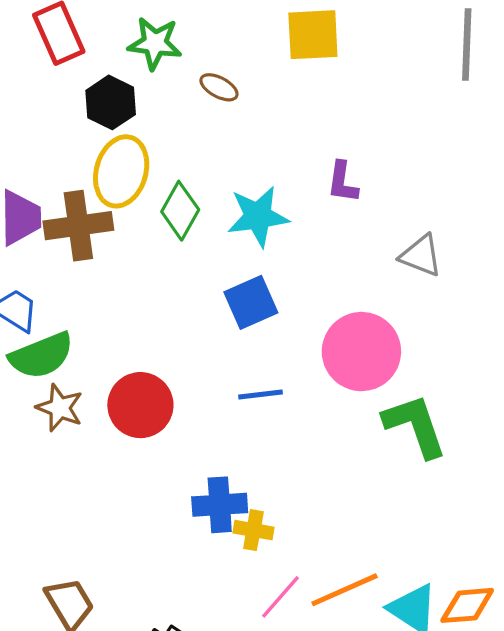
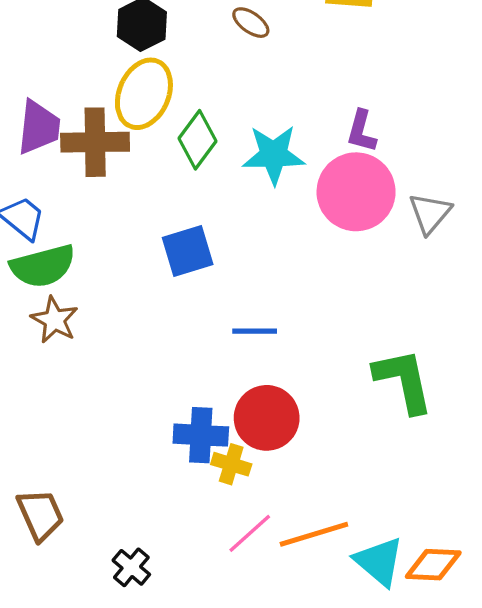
gray triangle: (421, 256) -> (430, 213), turned 42
blue square: (251, 302) -> (188, 251), moved
pink circle: (361, 352) -> (356, 192), moved
red circle: (140, 405) -> (267, 418), moved

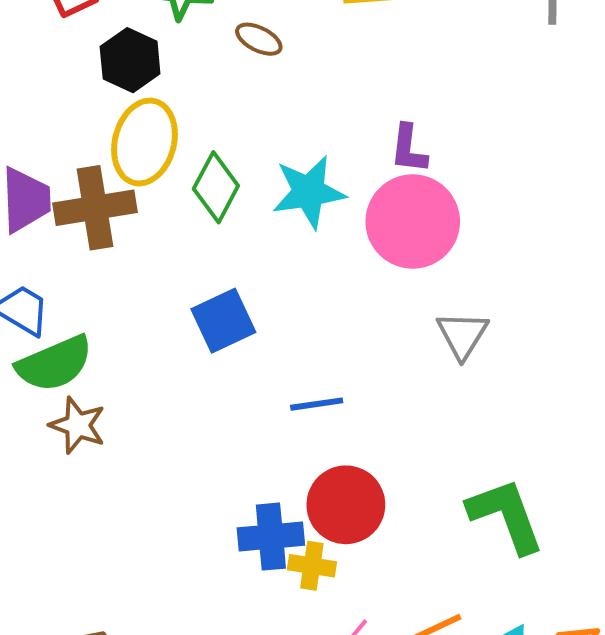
gray triangle: (430, 213) -> (462, 335), moved
green L-shape: (403, 381) -> (506, 516), moved

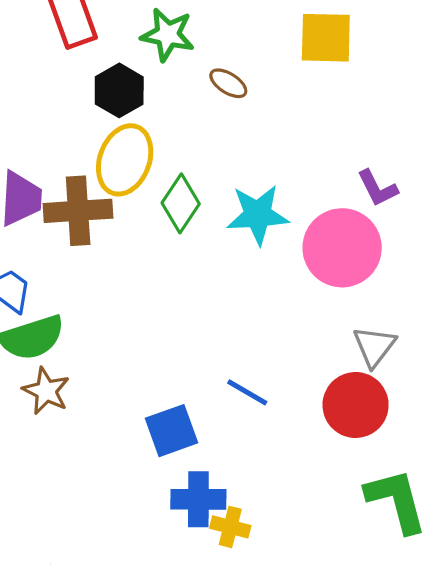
purple L-shape: (409, 149) -> (377, 188), moved, turned -39
blue square: (223, 321) -> (171, 431), moved
blue line: (317, 404) -> (247, 392), turned 33
red circle: (346, 505) -> (356, 405), moved

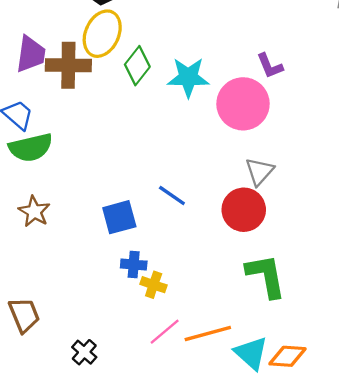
brown star: (46, 391) -> (34, 211), moved
blue cross: (198, 499) -> (134, 265), size x0.7

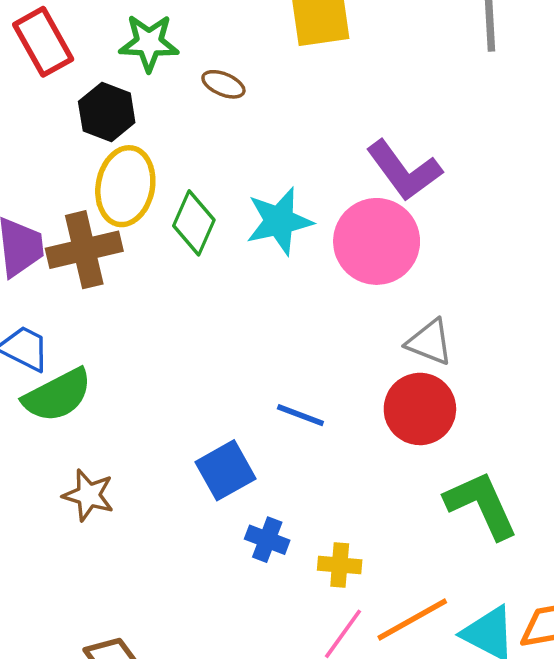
purple L-shape: (270, 66) -> (404, 170), size x1.6
gray triangle: (259, 172) -> (430, 342), turned -36
blue cross: (134, 265) -> (267, 540), turned 30
yellow cross: (154, 285) -> (340, 565), moved

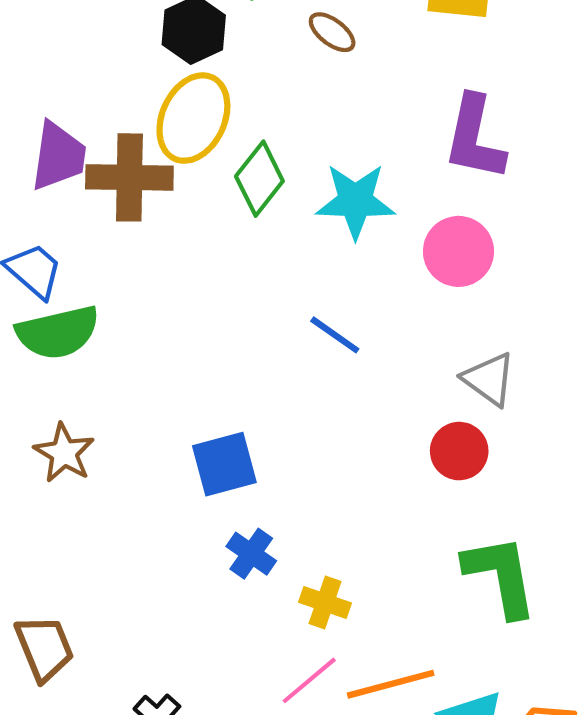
purple L-shape: (404, 170) -> (475, 138), moved, turned 34
pink circle: (377, 241) -> (458, 251), size x0.7
red circle: (420, 409) -> (459, 451), size x0.7
blue line: (300, 415) -> (335, 335), moved

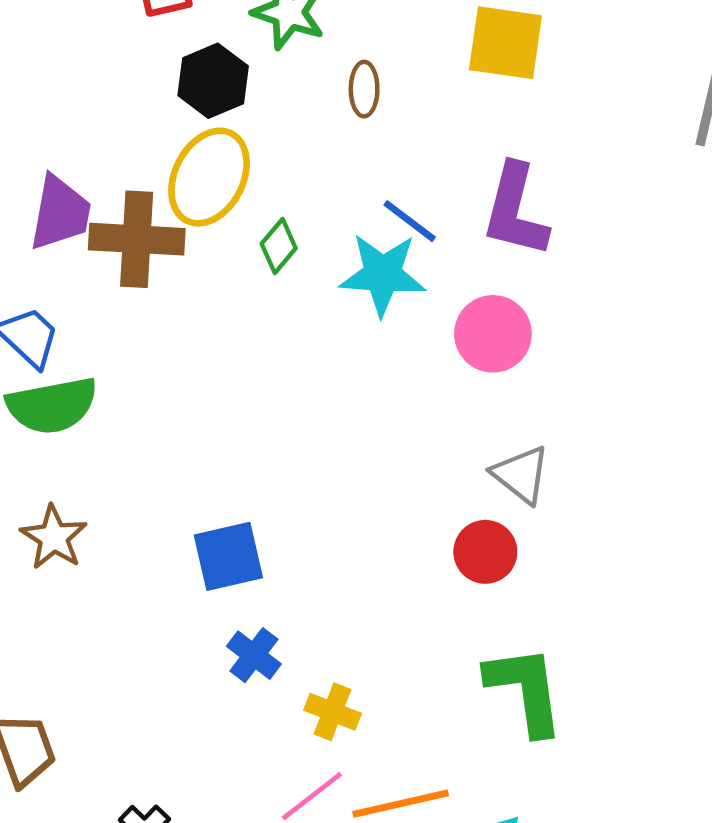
brown ellipse: (332, 32) -> (364, 89), turned 51
green diamond: (259, 179) -> (279, 246), size x0.7
blue line: (335, 335) -> (410, 221), moved

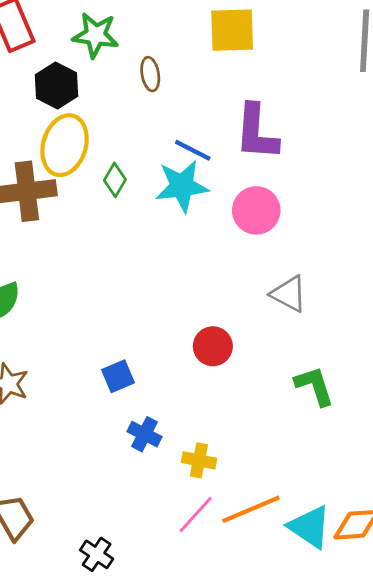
red circle: (485, 552) -> (213, 346), moved
blue square: (228, 556) -> (118, 376), size x0.7
green L-shape: (525, 690) -> (314, 386), moved, size x0.7

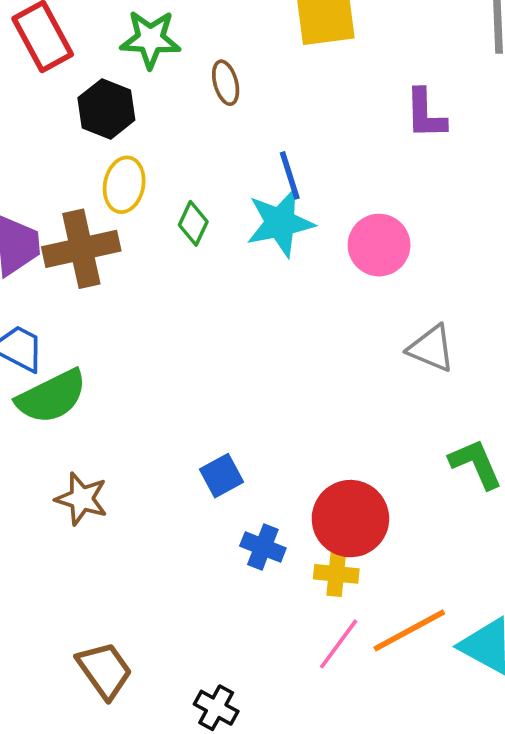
purple L-shape: (256, 132) -> (425, 114), moved, size x0.7
yellow ellipse: (65, 145) -> (124, 185), size x0.7
blue line: (193, 150) -> (290, 175), turned 51
red circle: (213, 346) -> (350, 519), moved, size x1.5

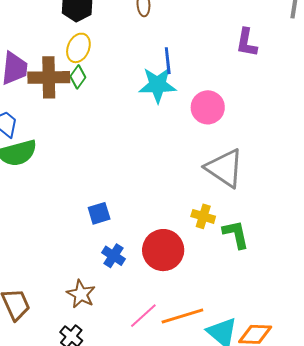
green diamond: (193, 223) -> (78, 77), moved
gray triangle: (431, 348) -> (225, 168), size x1.5
brown star: (82, 499) -> (81, 294), moved
yellow cross: (336, 574) -> (203, 216), moved

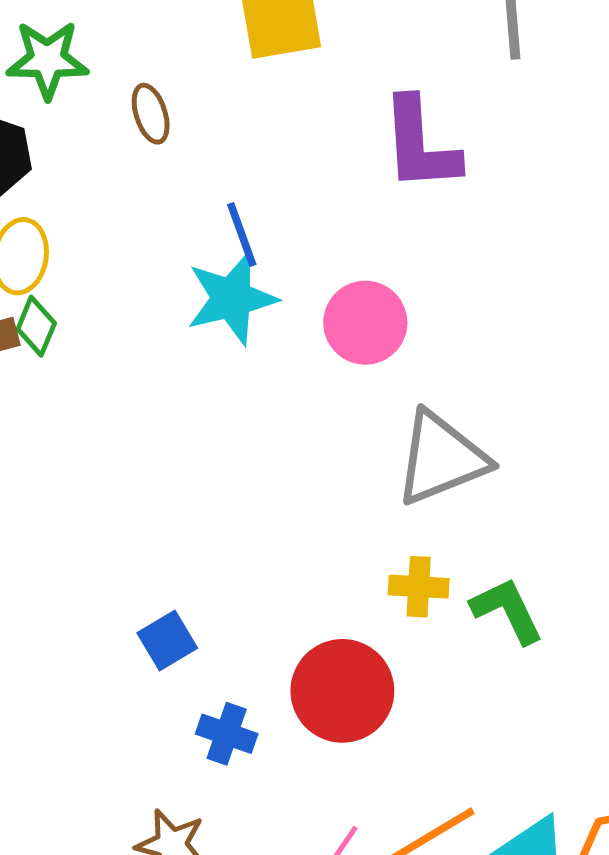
purple L-shape: (247, 43) -> (420, 144), size x1.4
gray triangle: (225, 168) -> (441, 458), turned -42

